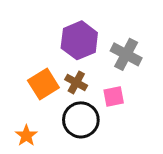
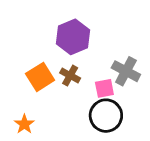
gray cross: (126, 54) -> (126, 71), moved
black circle: (81, 120) -> (106, 116), moved

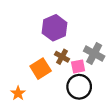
brown cross: (70, 76) -> (62, 57), moved
orange square: (40, 77) -> (41, 69), moved

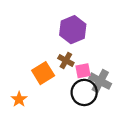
purple hexagon: (54, 28) -> (73, 30), moved
gray cross: (94, 54) -> (100, 81), moved

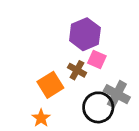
pink square: (83, 71) -> (97, 60), moved, turned 35
orange star: (19, 99) -> (41, 118), moved

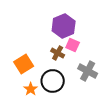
orange square: (50, 85) -> (24, 64), moved
black circle: (98, 107) -> (53, 81), moved

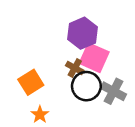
pink square: (73, 45) -> (94, 58), size x1.6
black circle: (53, 81) -> (86, 86), moved

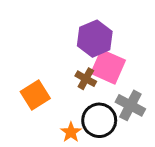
black circle: (86, 86) -> (99, 120), moved
orange star: (40, 115) -> (71, 132), moved

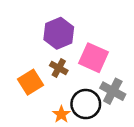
purple hexagon: (95, 39) -> (59, 33), moved
brown cross: (86, 79) -> (59, 68), moved

